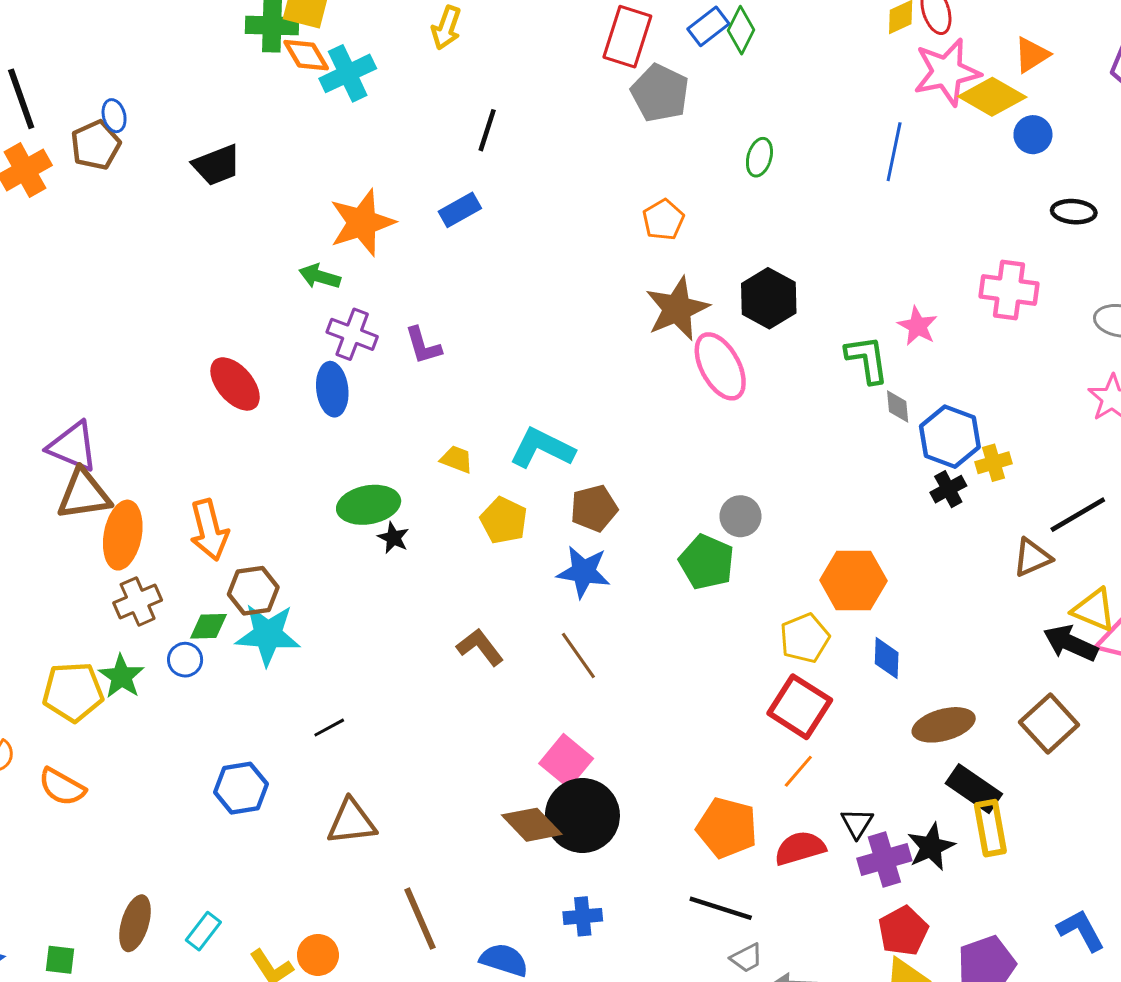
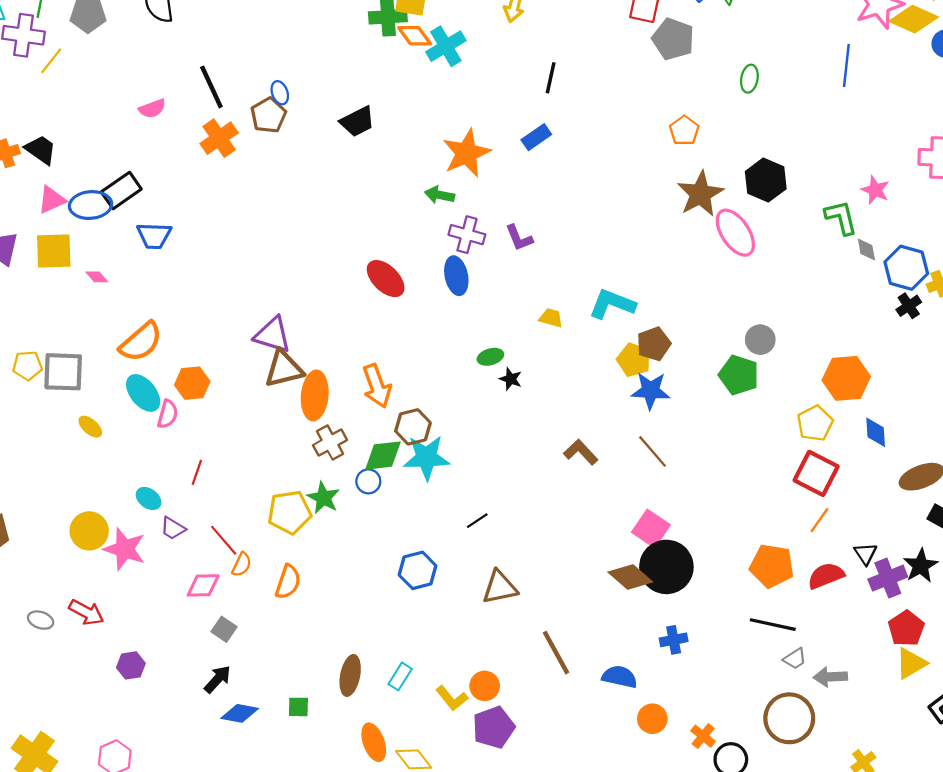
green ellipse: (369, 505) -> (490, 357), size x0.6
yellow pentagon: (504, 520) -> (634, 360), moved
green diamond: (208, 626) -> (383, 456), size x1.4
orange semicircle: (62, 787) -> (288, 582), turned -96

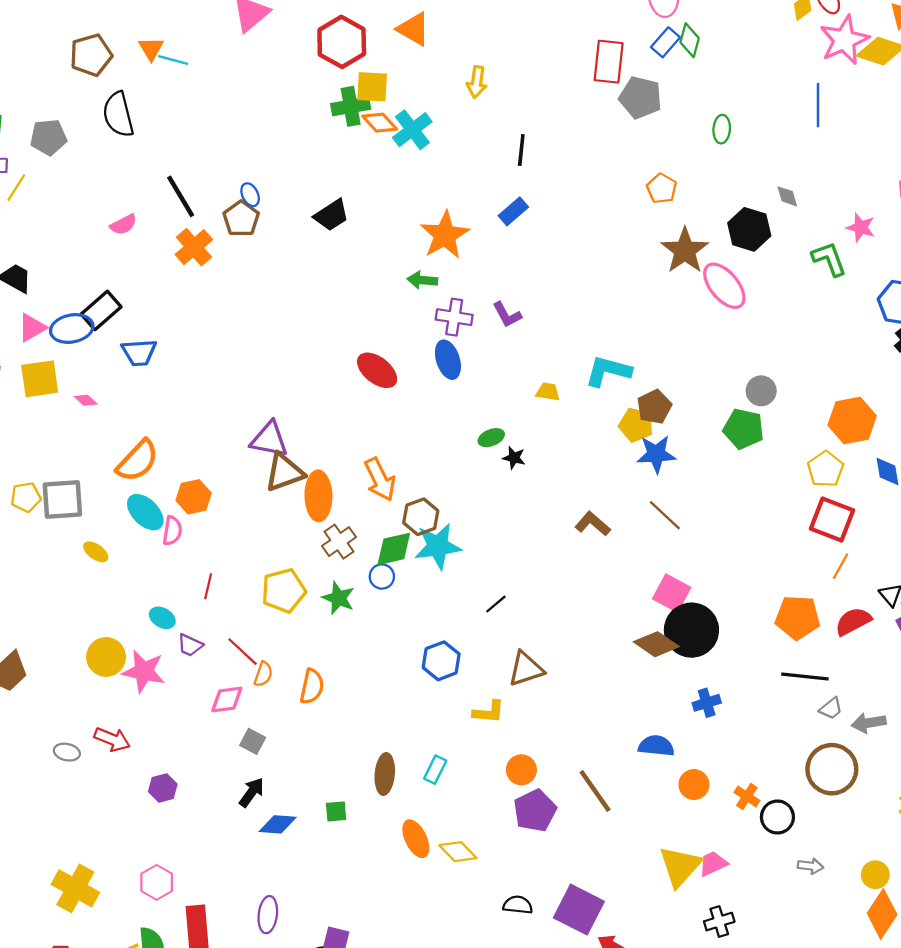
gray diamond: (866, 250) -> (787, 196), moved
yellow pentagon: (289, 512) -> (284, 591), moved
brown line: (556, 653) -> (595, 791), moved
yellow L-shape: (452, 698) -> (489, 712), moved, turned -40

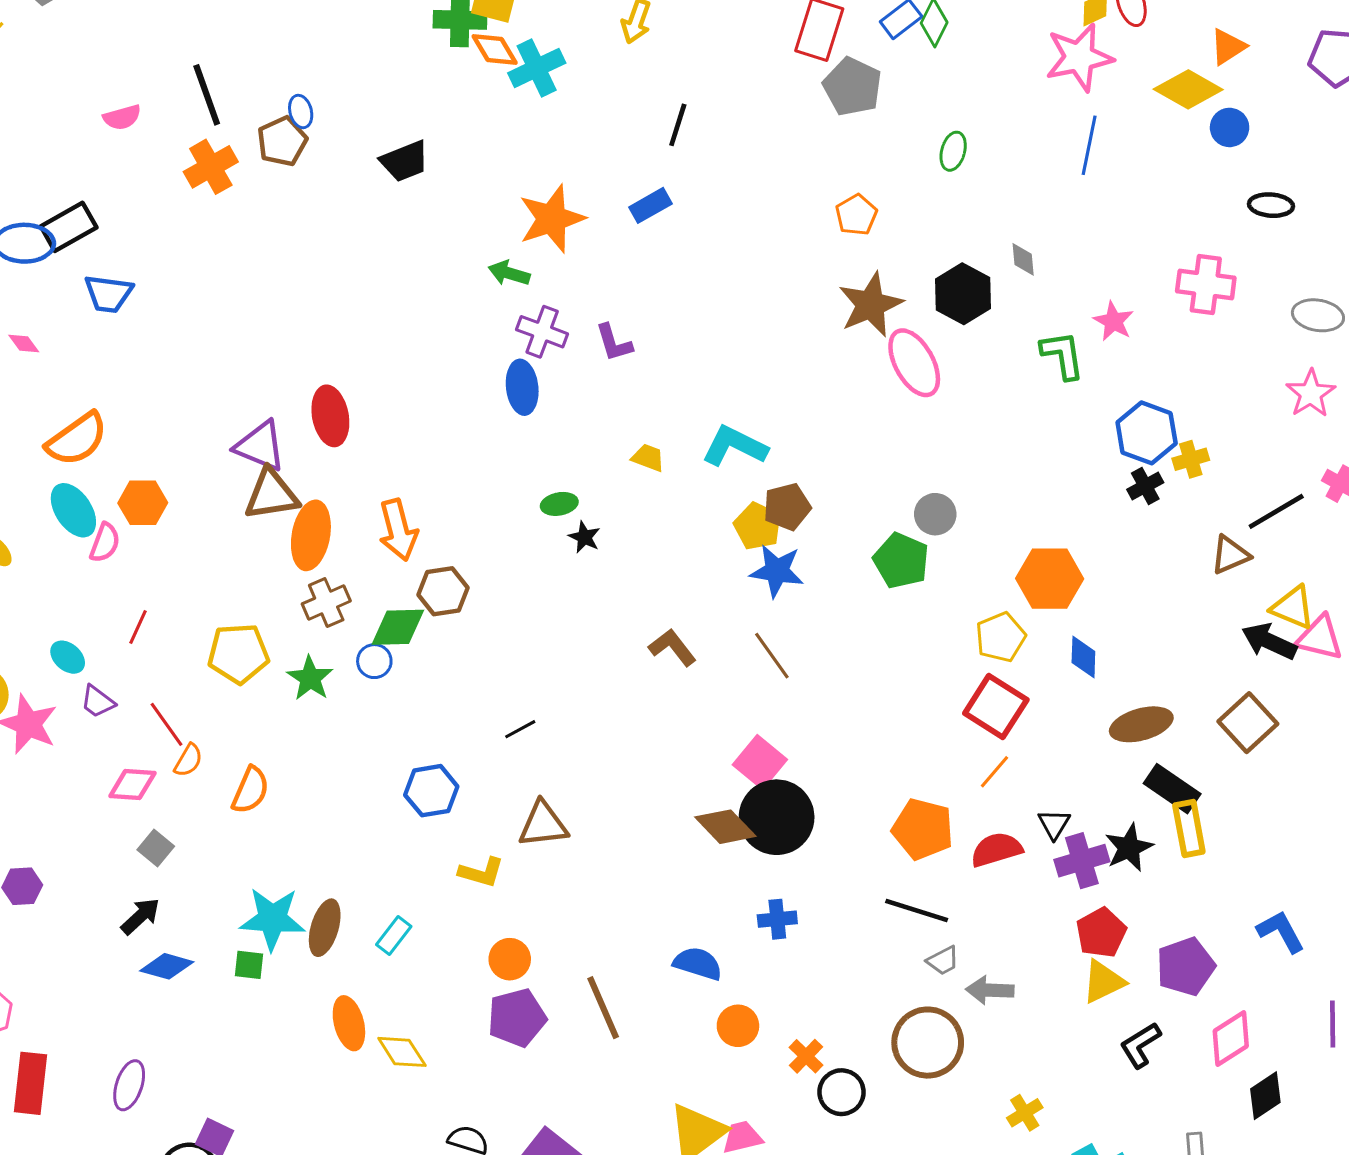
pink star: (844, 40) -> (1079, 57), moved
red ellipse: (377, 370) -> (330, 416), moved, turned 30
cyan star: (438, 546) -> (272, 919), moved

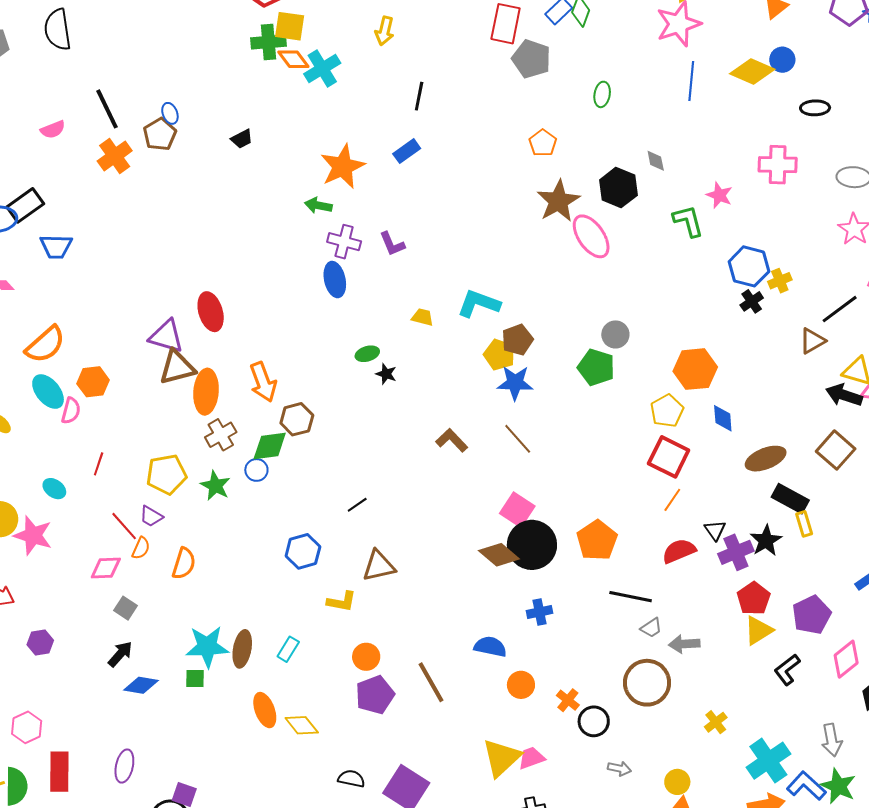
yellow diamond: (1188, 89) -> (752, 71), moved
black trapezoid: (405, 161) -> (242, 139), size x0.7
purple trapezoid: (98, 702) -> (151, 516), moved
orange pentagon: (923, 829) -> (597, 540), moved, turned 30
yellow rectangle: (1189, 829) -> (804, 524), size x0.7

